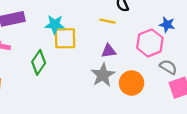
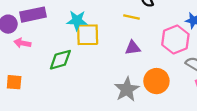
green diamond: (39, 62) -> (60, 60), turned 40
gray star: (103, 75) -> (127, 89), moved

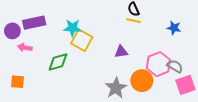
yellow line: (132, 17) -> (134, 21), moved
yellow square: (88, 35) -> (82, 40), turned 30
pink hexagon: (175, 39) -> (158, 64), moved

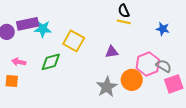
cyan star: (72, 28) -> (43, 29), moved
pink arrow: (25, 48) -> (19, 62), moved

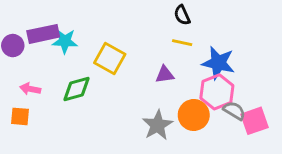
yellow line: (124, 22) -> (182, 43), moved
blue star: (163, 29) -> (218, 63), moved, size x1.6
gray semicircle: (164, 66) -> (234, 111), moved

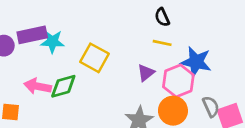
purple triangle: (165, 74) -> (146, 73), turned -30
pink arrow: (30, 89) -> (38, 86), moved, size x1.4
pink hexagon: (217, 92) -> (178, 81), moved
gray semicircle: (234, 111) -> (211, 107), turned 35

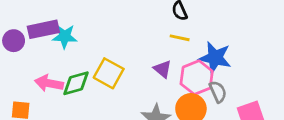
yellow square: (94, 58) -> (109, 73), moved
purple triangle: (146, 73) -> (163, 69), turned -42
gray semicircle: (211, 107) -> (218, 92), moved

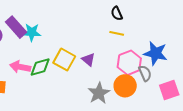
purple rectangle: (43, 29) -> (16, 27), turned 60
blue star: (215, 58) -> (156, 53), moved
purple triangle: (163, 69) -> (88, 60), moved

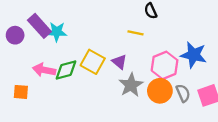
yellow line: (117, 33) -> (136, 33), moved
gray semicircle: (145, 73) -> (183, 93), moved
gray star: (99, 93) -> (131, 85), moved

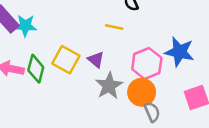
green diamond: (66, 70) -> (36, 69), turned -60
gray semicircle: (183, 93) -> (152, 112), moved

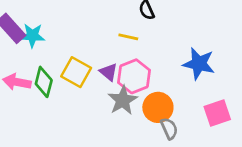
pink hexagon: (147, 64) -> (134, 76), moved

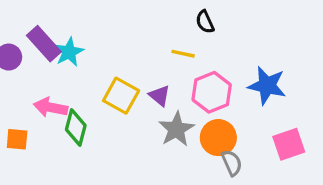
cyan star: (32, 35) -> (69, 52), turned -30
pink hexagon: (134, 76) -> (212, 92), moved
green diamond: (44, 82) -> (76, 127), moved

